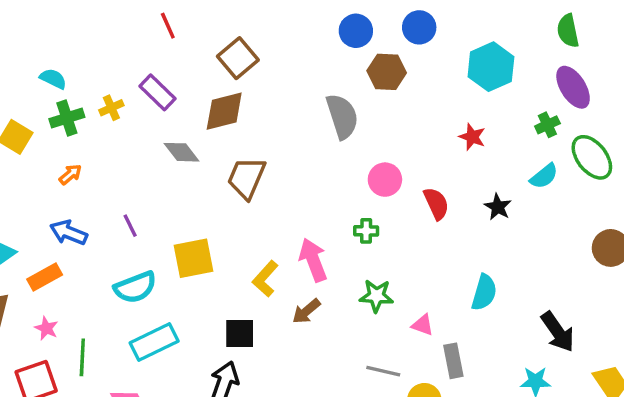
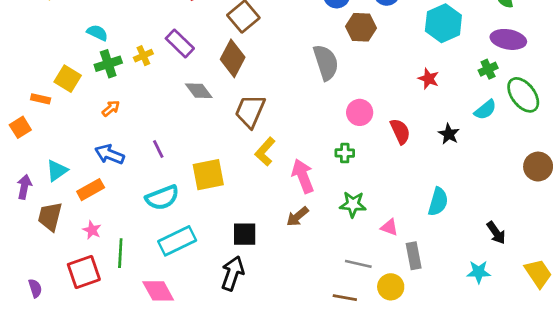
purple ellipse: (573, 87) -> (508, 39), turned -48
brown diamond: (224, 111) -> (233, 58), turned -48
yellow L-shape: (265, 279) -> (265, 152), moved
black arrow: (558, 332) -> (496, 233), size x0.7

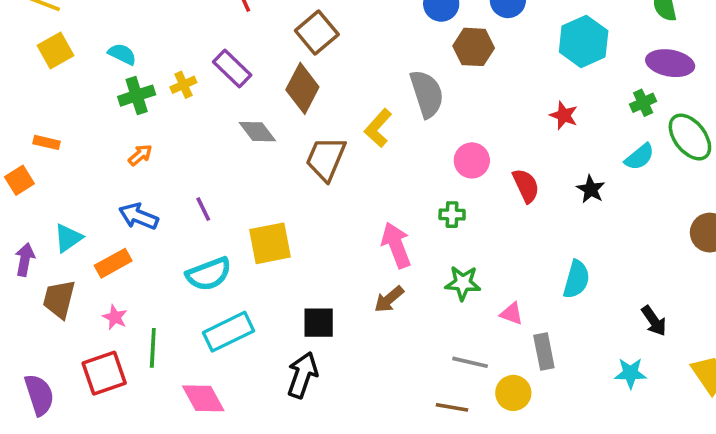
yellow square: (68, 79) -> (55, 50), moved, turned 30
yellow L-shape: (265, 152) -> (378, 128), moved
purple semicircle: (35, 288) -> (39, 395), size x1.6

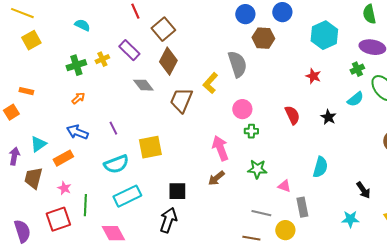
brown square: (317, 32) -> (163, 29), moved
cyan semicircle: (122, 54) -> (82, 25), moved
pink circle: (472, 160) -> (242, 109), moved

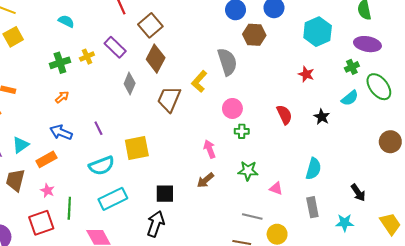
gray diamond: (143, 85) -> (130, 84), turned 60
pink arrow: (220, 148) -> (210, 149), size x0.7
gray rectangle: (302, 207) -> (312, 207), moved

